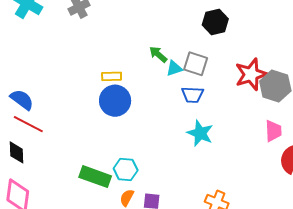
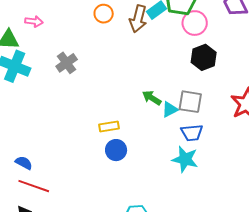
blue semicircle: (22, 100) -> (24, 163), size x0.7
blue circle: (115, 101) -> (116, 150), size x0.7
cyan star: (200, 133) -> (185, 159), moved

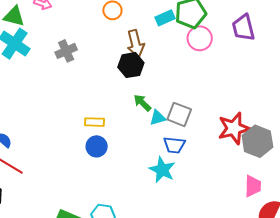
brown arrow: (138, 19) -> (136, 43), moved, turned -40
black hexagon: (204, 57) -> (131, 65), moved

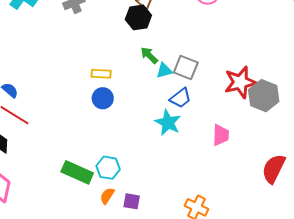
blue trapezoid: (174, 145) -> (181, 98), turned -45
pink trapezoid: (253, 186) -> (221, 135), moved

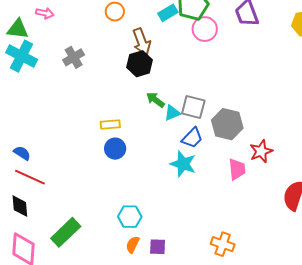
red star: (240, 82) -> (261, 151), moved, size x0.7
gray hexagon: (264, 96) -> (227, 124), moved
green rectangle: (77, 172) -> (66, 232), moved, turned -60

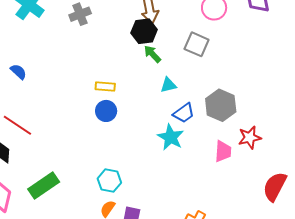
green arrow: (155, 100) -> (152, 54), moved
gray square: (193, 107) -> (197, 44), moved
blue semicircle: (22, 153) -> (18, 72), moved

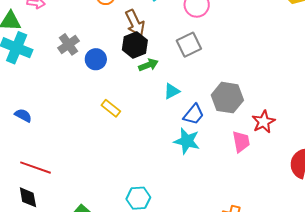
gray square: (197, 44) -> (189, 45), turned -35
green arrow: (152, 54) -> (148, 65), turned 126
yellow rectangle: (105, 86) -> (111, 108), turned 48
blue circle: (106, 111) -> (96, 59), moved

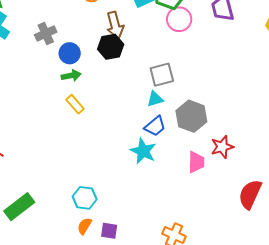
gray square: (189, 45) -> (162, 75), moved
green arrow: (148, 65) -> (71, 76), moved
cyan triangle: (172, 91) -> (155, 99), moved

